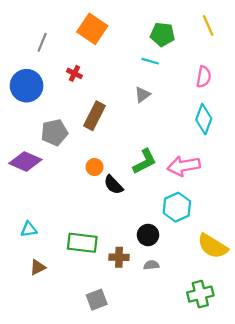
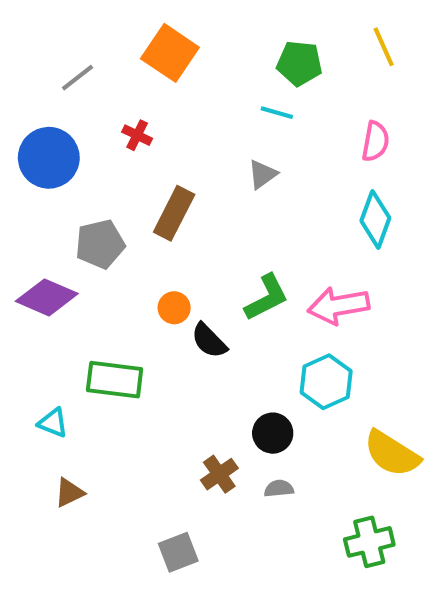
gray line: (42, 42) -> (78, 78), turned 30
cyan triangle: (29, 229) -> (53, 423), turned 30
green rectangle: (82, 243) -> (115, 380), moved
brown cross: (119, 257) -> (219, 474), turned -36

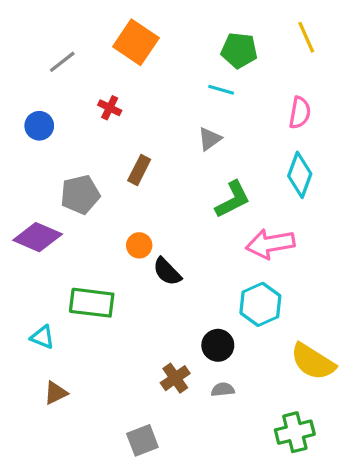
blue circle: (49, 158) -> (39, 126), size x0.6
brown rectangle: (174, 213) -> (139, 170), size x0.7
green L-shape: (267, 297) -> (233, 199), moved

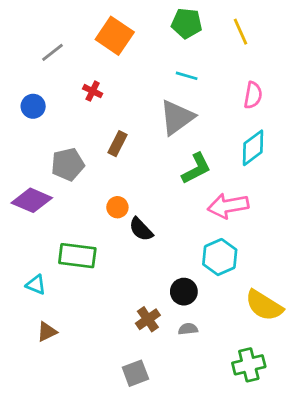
yellow line: (306, 37) -> (241, 32), moved
green pentagon: (239, 50) -> (187, 23), moved
gray triangle: (210, 139) -> (177, 117), size x1.8
cyan diamond: (300, 175) -> (253, 148), turned 33
gray square: (142, 440) -> (135, 373), moved

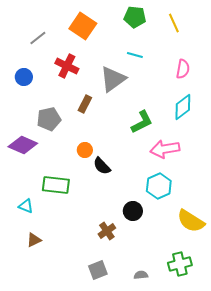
red cross: (93, 91) -> (67, 66), size x1.6
gray triangle: (177, 117) -> (113, 79), moved
gray semicircle: (188, 329) -> (141, 275), moved

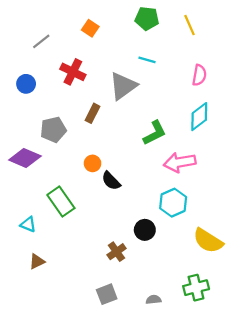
orange square: (83, 26) -> (90, 28), size x0.6
green rectangle: (56, 185) -> (61, 202), turned 48

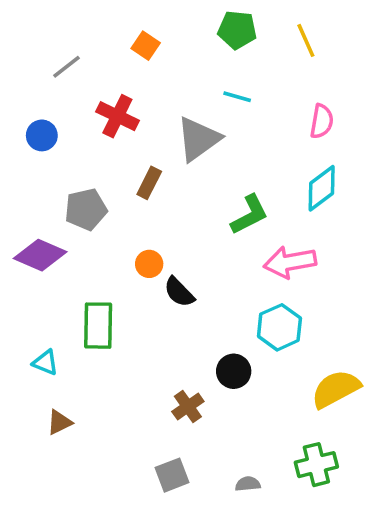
green rectangle: (61, 202) -> (98, 326), turned 36
yellow semicircle: (208, 241) -> (336, 389), turned 120

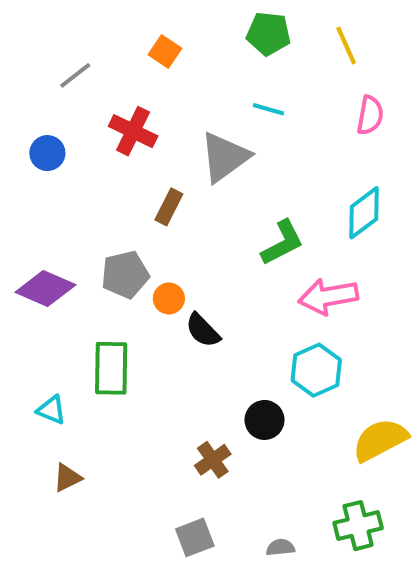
pink semicircle: (322, 121) -> (370, 115), moved
gray pentagon: (86, 209) -> (125, 275), moved

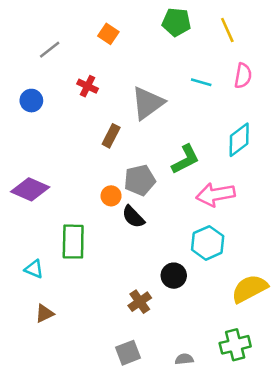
cyan line: (268, 109) -> (201, 82), moved
red cross: (133, 131) -> (88, 86), size x0.7
gray pentagon: (125, 275) -> (140, 180), moved

